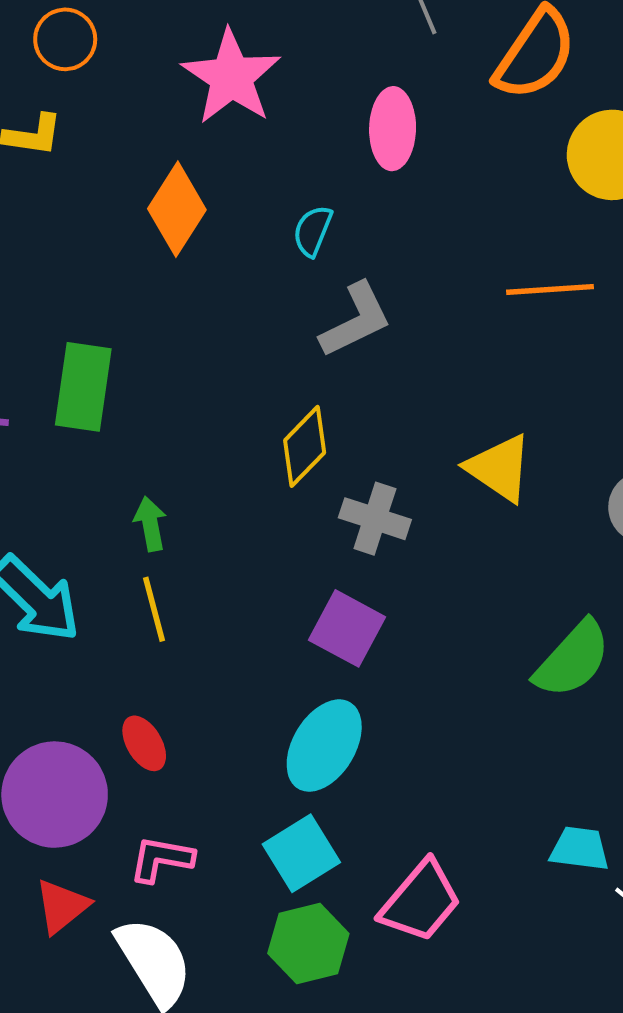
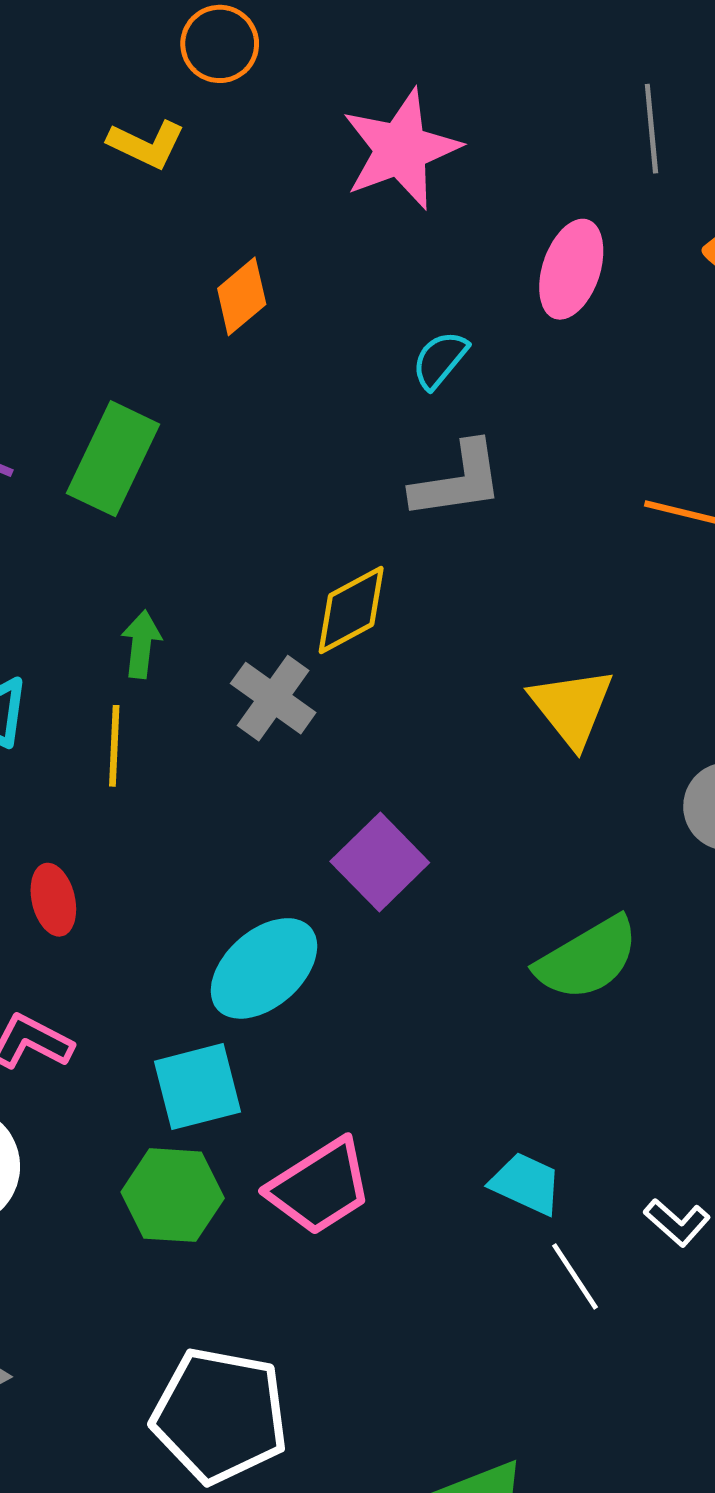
orange diamond: (177, 209) -> (242, 296), moved, size x0.7
gray cross: (375, 519) -> (273, 698), moved
purple square: (347, 628) -> (380, 862), moved

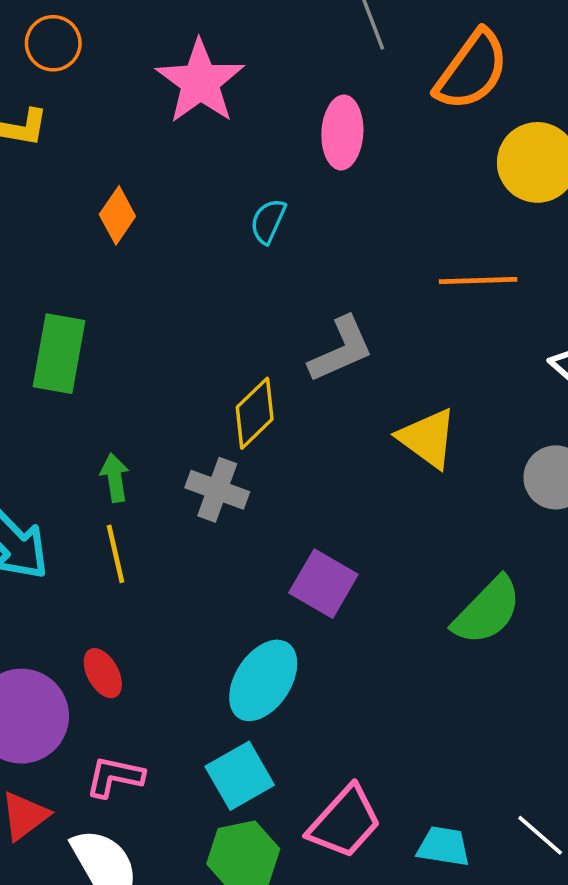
gray L-shape: (458, 480) -> (341, 349), moved
cyan trapezoid: (526, 1184) -> (444, 846), moved

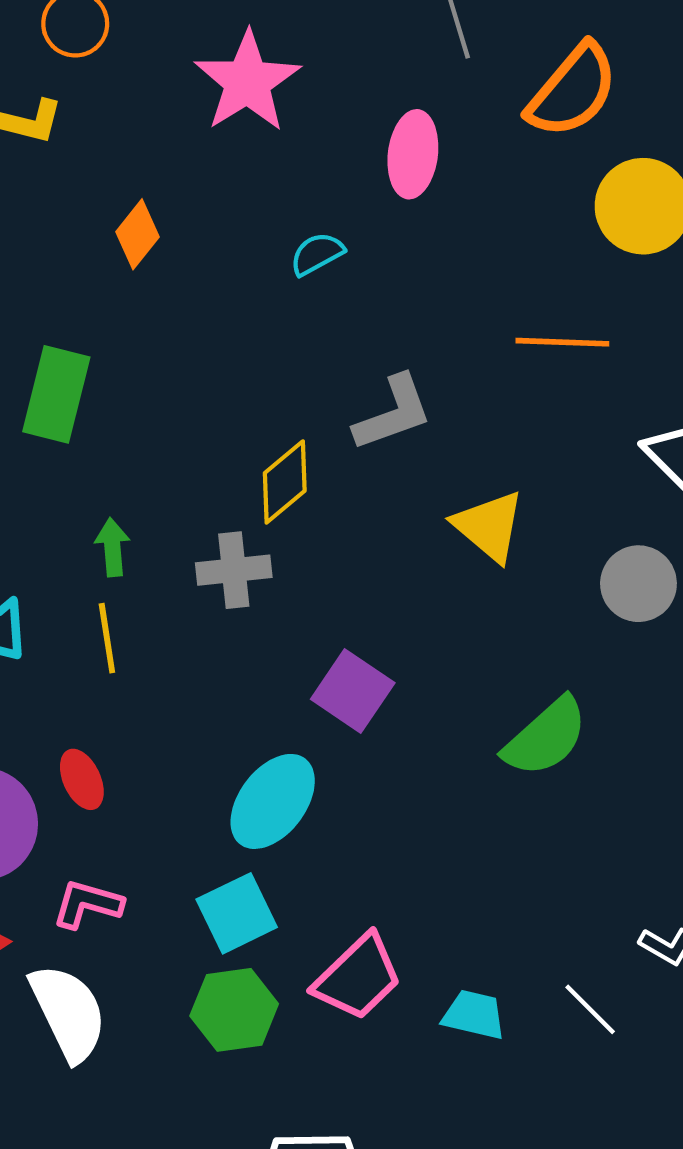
cyan semicircle: (268, 221) -> (317, 254), turned 33
gray cross: (217, 490) -> (234, 570), turned -30

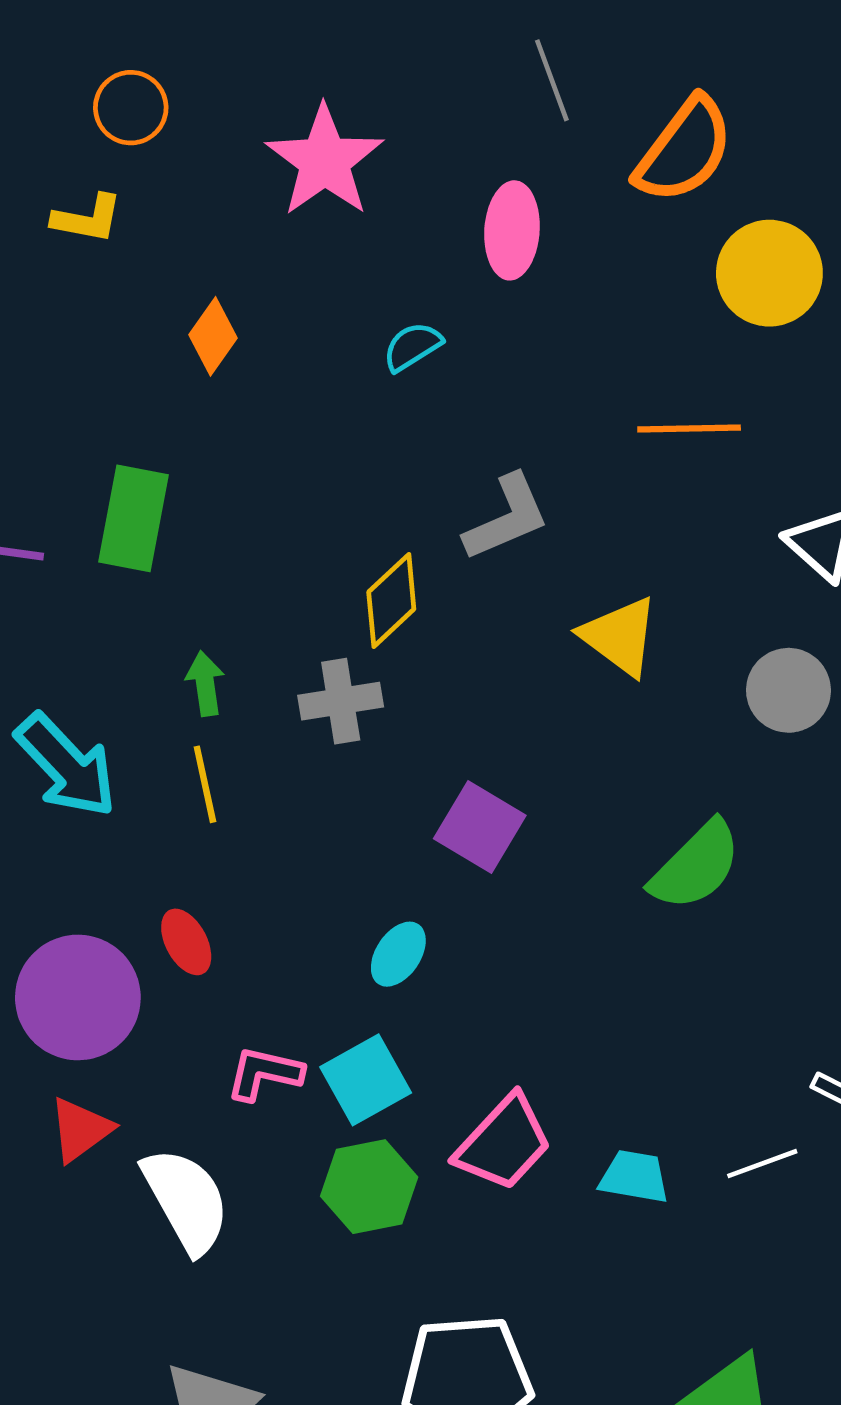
cyan ellipse: (273, 801) -> (398, 954), size x0.6
pink L-shape: (87, 904) -> (264, 1073), moved
white line: (590, 1009) -> (762, 1164), turned -62

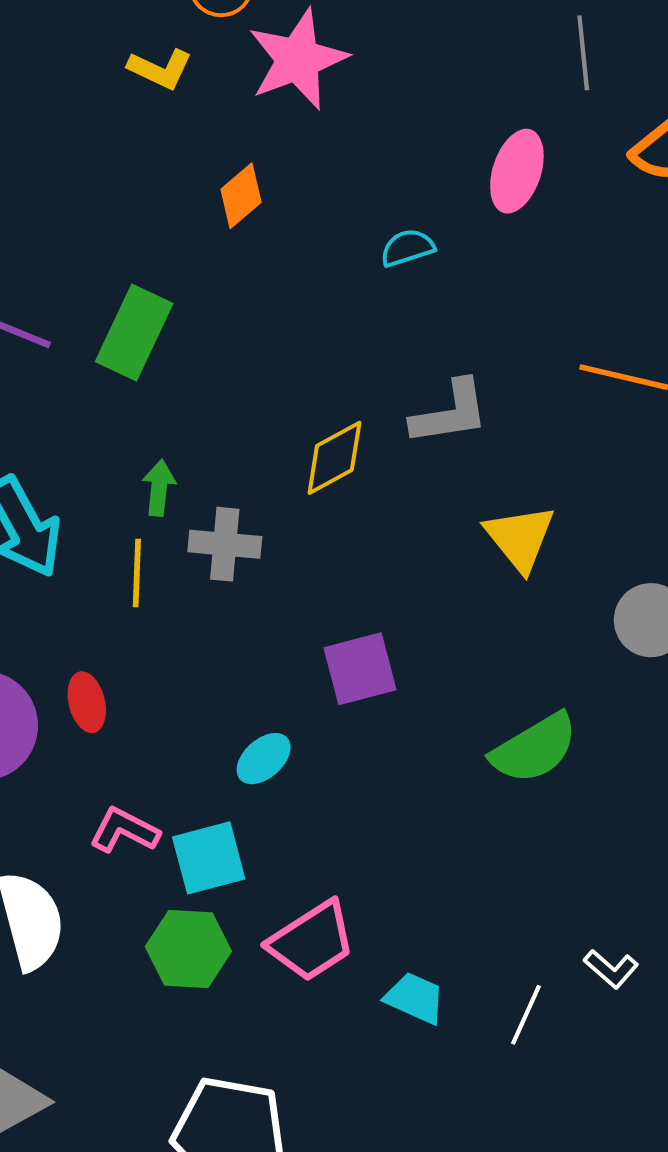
pink star: (325, 161) -> (298, 59), moved
gray cross: (341, 701) -> (225, 544), moved
purple square: (480, 827) -> (360, 669), turned 30
white line: (762, 1164) -> (526, 1015), turned -60

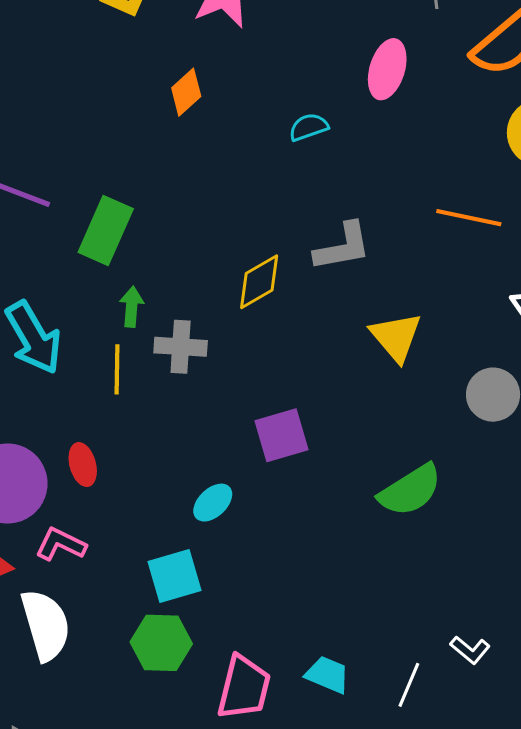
green rectangle: (134, 332) -> (106, 230), moved
pink L-shape: (124, 830) -> (61, 544), moved
pink trapezoid: (312, 941) -> (244, 687), moved, turned -42

